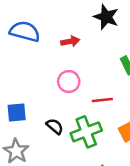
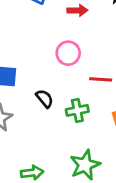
green cross: (86, 132) -> (77, 110), size x0.7

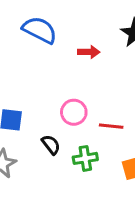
pink circle: (68, 53) -> (74, 112), moved

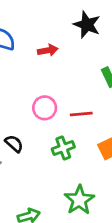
black semicircle: (51, 145) -> (14, 144), moved

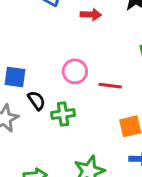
green cross: (63, 148) -> (63, 114), moved

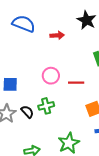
black semicircle: (36, 100) -> (27, 112), moved

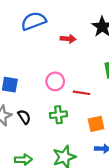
blue semicircle: (24, 24) -> (34, 21), turned -50
green cross: (46, 106) -> (58, 115), moved

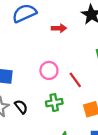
red line: (82, 93) -> (75, 80), turned 49

